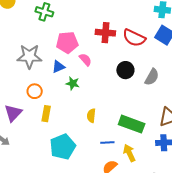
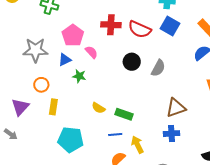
pink pentagon: (67, 42) -> (73, 35), turned -30
yellow semicircle: (91, 116) -> (98, 108), turned -64
green rectangle: (132, 124) -> (124, 114), moved, size x0.7
cyan pentagon: (63, 147) -> (71, 140), turned 30

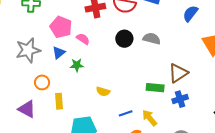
gray semicircle: (158, 68) -> (152, 39), turned -90
purple triangle: (20, 107) -> (27, 109), turned -30
green rectangle: (124, 114) -> (155, 88), moved

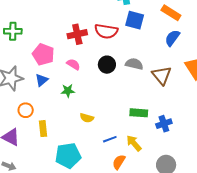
pink semicircle: (83, 39) -> (73, 64), moved
green star: (77, 65) -> (68, 91), moved
brown triangle: (178, 73) -> (162, 75), moved, turned -35

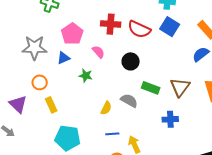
gray semicircle: (134, 64) -> (129, 101), moved
green rectangle: (139, 113) -> (151, 88), moved
yellow semicircle: (87, 118) -> (106, 108), moved, turned -96
blue cross: (164, 124) -> (170, 119), moved
yellow rectangle: (43, 129) -> (51, 105), turned -35

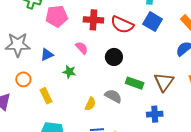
pink pentagon: (72, 34) -> (57, 16), moved, turned 30
yellow rectangle: (51, 105) -> (46, 96), moved

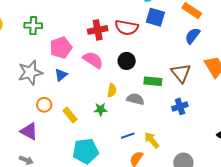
pink pentagon: (57, 16) -> (61, 48), moved
pink semicircle: (82, 48) -> (93, 60), size x1.5
green star: (69, 72) -> (101, 109), moved
yellow semicircle: (90, 104) -> (112, 91), moved

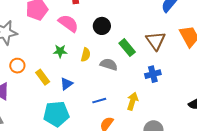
blue triangle: (61, 75) -> (66, 84), moved
green rectangle: (153, 81) -> (127, 48), turned 42
green star: (101, 109) -> (60, 51), moved
yellow arrow: (152, 140) -> (132, 101), moved, turned 54

